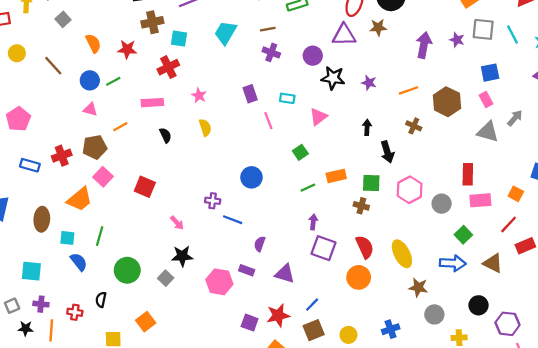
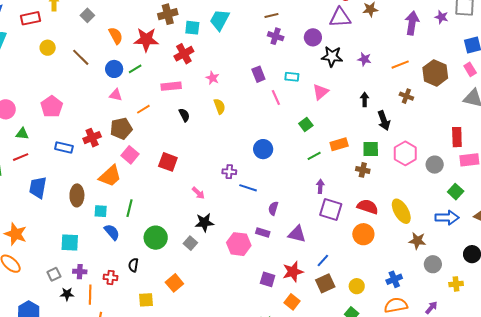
cyan trapezoid: (226, 33) -> (220, 20), moved
red star: (127, 49) -> (146, 40), size x1.4
red semicircle: (365, 247) -> (368, 207), turned -45

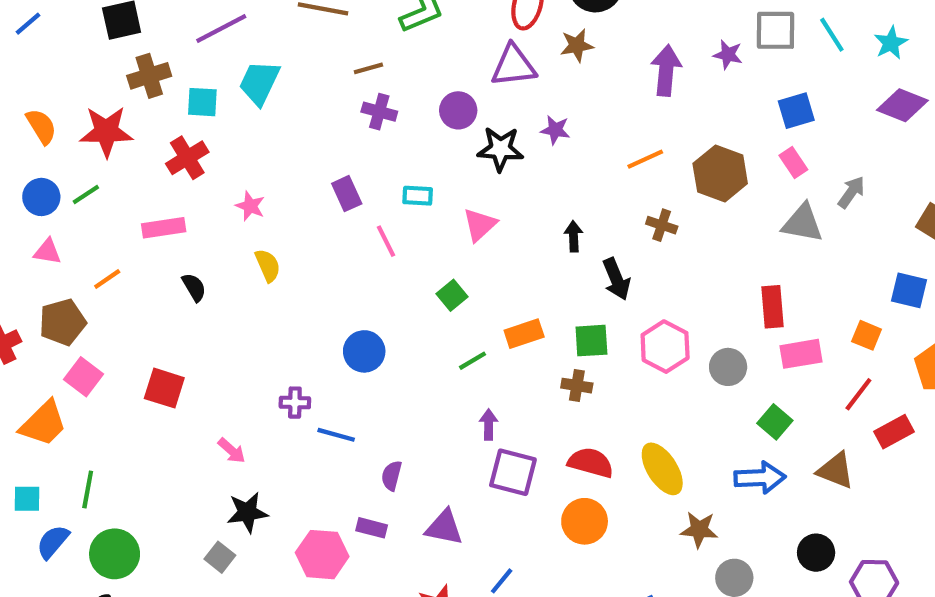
purple star: (364, 59) -> (555, 130), moved
blue semicircle: (112, 232) -> (53, 542), turned -96
green circle: (156, 238) -> (115, 554), moved

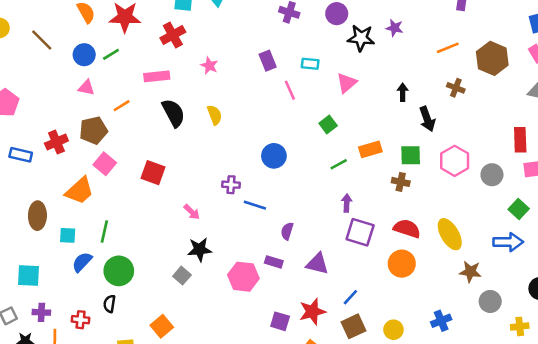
yellow semicircle: (268, 265) -> (215, 115), moved
black semicircle: (194, 287) -> (173, 113), size x1.6

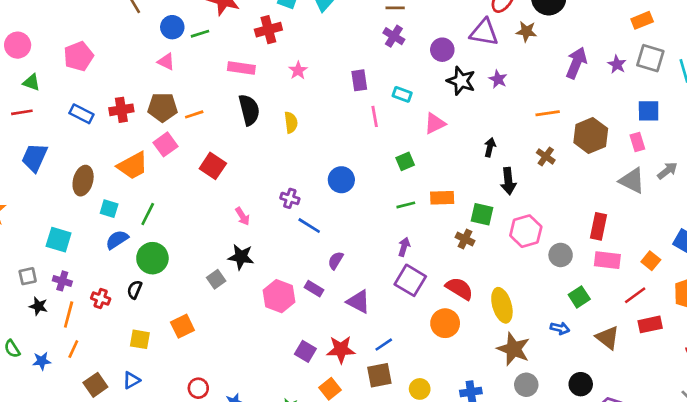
orange line: (122, 106) -> (194, 114), moved
blue arrow: (508, 242) -> (560, 328), size x0.6
brown star: (470, 272) -> (514, 349), size x1.4

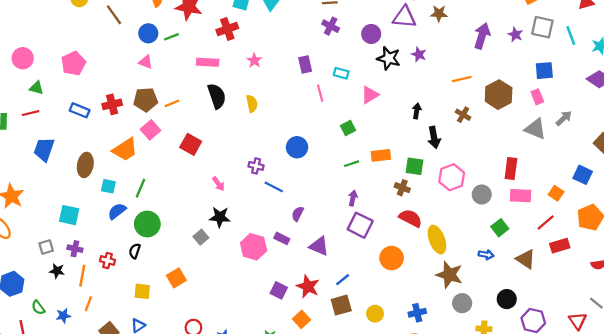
red semicircle: (459, 289) -> (410, 218), moved
red star: (341, 350) -> (308, 286), turned 30

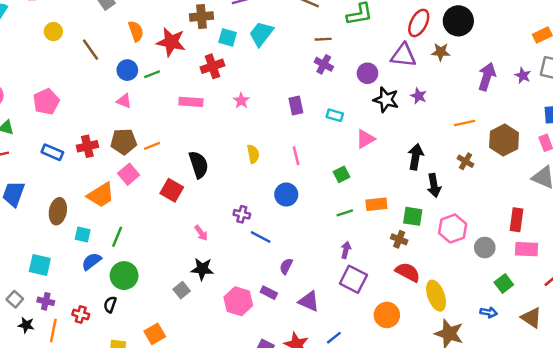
pink line: (320, 93) -> (296, 156), moved
black semicircle: (217, 96) -> (199, 165), moved
yellow semicircle: (252, 104) -> (253, 154), moved
black arrow: (417, 111) -> (416, 157), size x1.5
gray square: (46, 247) -> (15, 299), turned -32

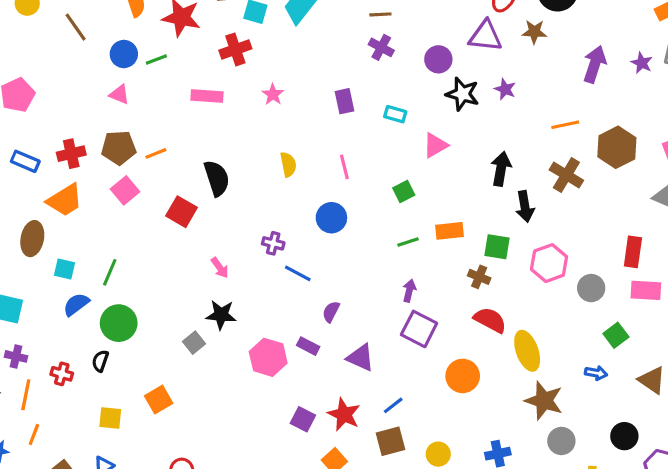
brown cross: (466, 161) -> (566, 175), size x1.5
orange trapezoid: (101, 195) -> (65, 200), moved

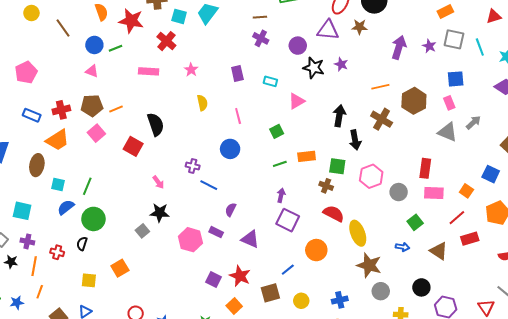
red cross: (235, 49) -> (166, 41), turned -30
yellow semicircle: (288, 164) -> (202, 103), moved
blue line: (393, 405) -> (288, 270), moved

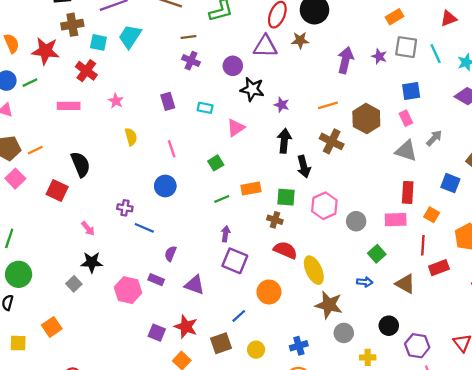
purple star: (341, 64) -> (282, 105), moved
red rectangle: (425, 168) -> (408, 192), moved
blue square: (491, 174) -> (450, 183), moved
red line: (457, 218) -> (423, 245), turned -42

